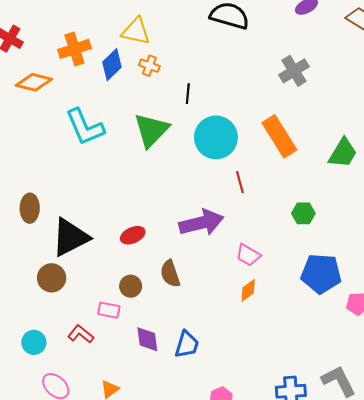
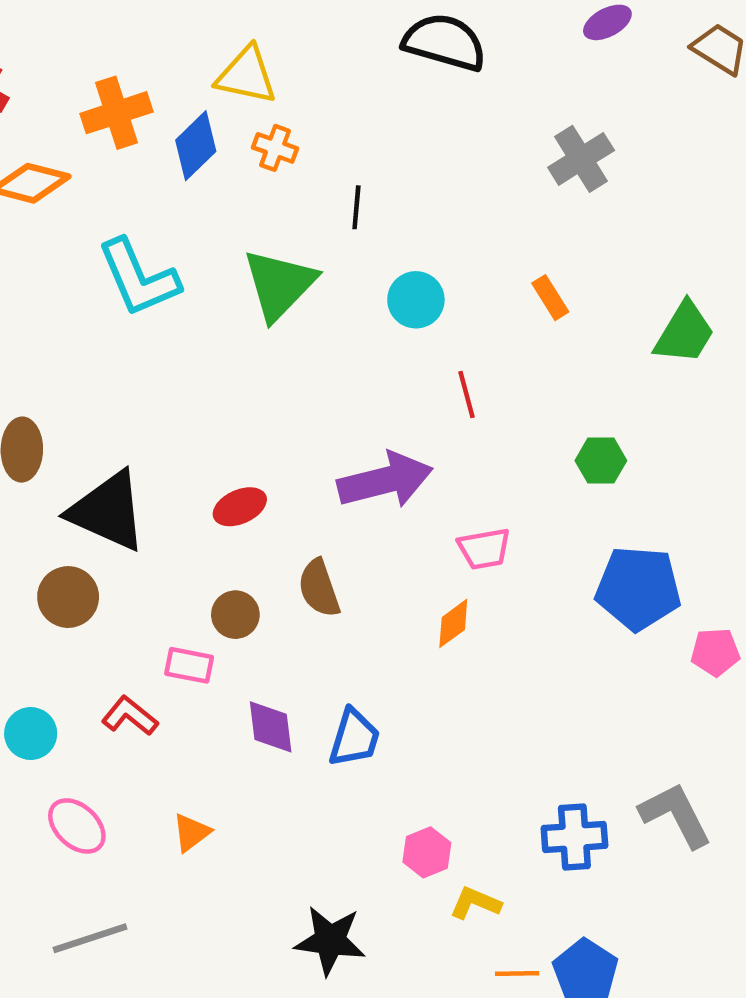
orange rectangle: (279, 136) -> (550, 298), size x0.5
cyan circle: (216, 137) -> (416, 300), size x0.6
black triangle: (70, 237) -> (108, 511), turned 51
pink trapezoid: (248, 255) -> (484, 549), turned -40
orange diamond: (248, 290) -> (453, 623), moved

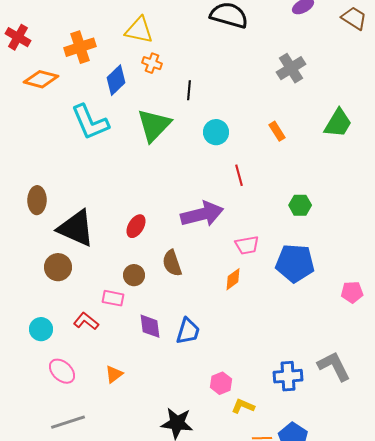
blue diamond: (196, 146) -> (116, 80), moved
green trapezoid: (684, 333) -> (338, 123), moved
red ellipse: (240, 507) -> (136, 226), turned -35
blue pentagon: (638, 588) -> (295, 263), moved

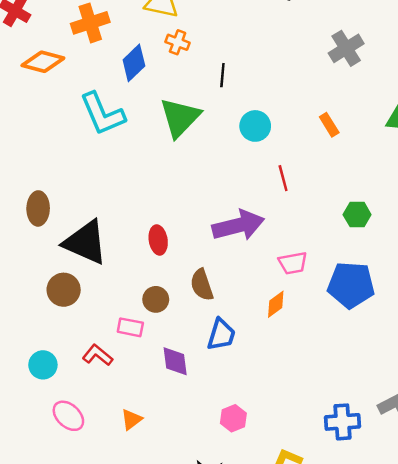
red ellipse: (136, 226) -> (158, 240), turned -40
blue trapezoid: (188, 331) -> (221, 335), moved
pink hexagon: (221, 383) -> (233, 418), moved

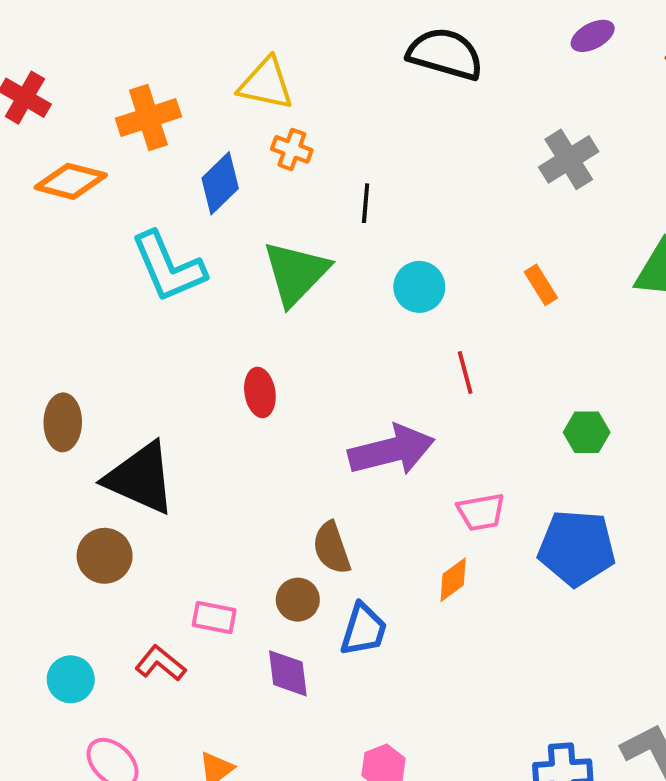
red ellipse: (158, 240) -> (260, 392), moved
brown circle: (156, 299) -> (298, 600), moved

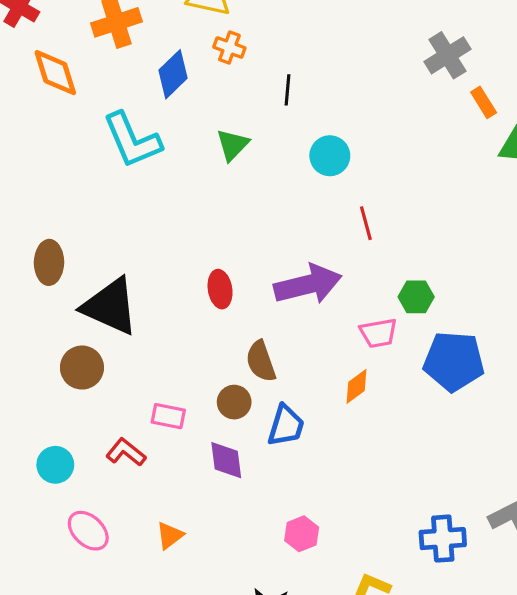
orange diamond: (71, 181) -> (55, 73), turned 58
green triangle: (296, 273) -> (233, 145), size x0.6
orange rectangle: (541, 285) -> (484, 102), moved
red ellipse: (260, 392) -> (220, 289), moved
green hexagon: (587, 432) -> (416, 297), moved

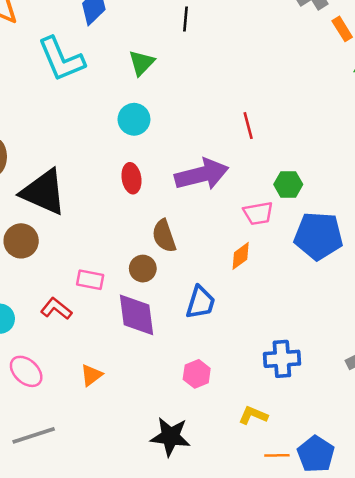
cyan circle: (330, 156) -> (134, 119), moved
blue trapezoid: (286, 426) -> (200, 302), moved
purple diamond: (226, 460) -> (136, 315), size x1.4
blue cross: (443, 539) -> (282, 359), moved

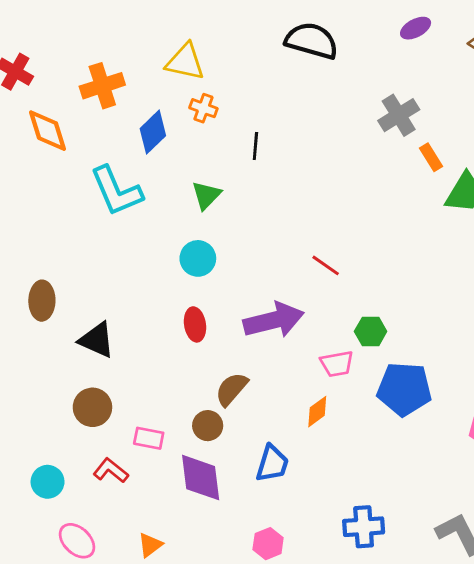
red line: (248, 126) -> (326, 265), turned -40
black triangle: (44, 192) -> (97, 340), size x0.7
brown semicircle: (164, 236) -> (232, 389), turned 60
brown circle: (21, 241) -> (92, 407), moved

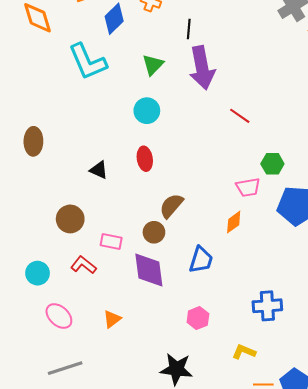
purple arrow: (274, 320) -> (202, 68), moved, turned 93
black triangle: (97, 340) -> (99, 170), moved, size x0.7

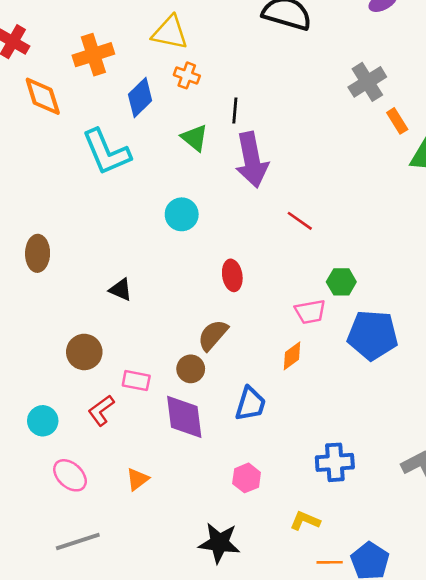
green triangle: (153, 65) -> (195, 138), moved, turned -35
red ellipse: (145, 159) -> (232, 275), moved
red L-shape: (83, 265) -> (101, 410), turned -75

